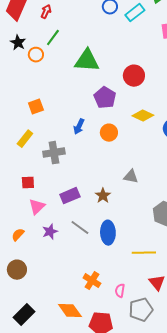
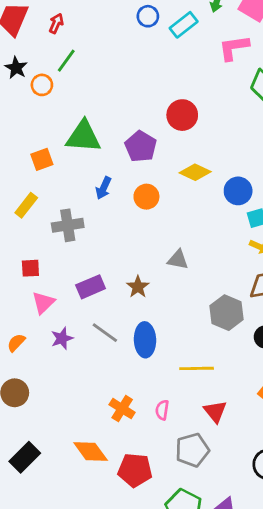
green triangle: (87, 61) -> (83, 136), moved
pink semicircle: (120, 291) -> (162, 410), moved

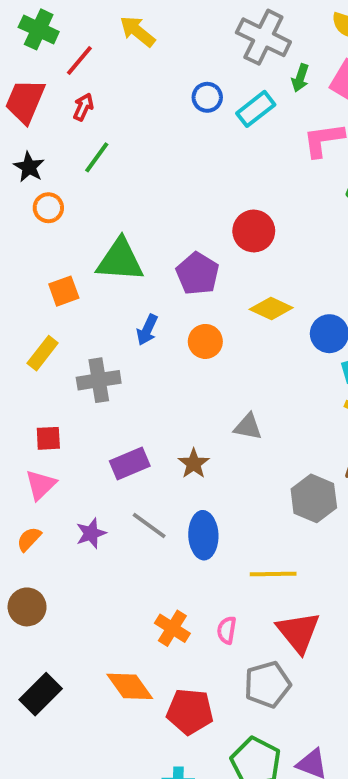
orange circle: (42, 85) -> (48, 208), moved
pink triangle: (43, 303) -> (41, 485), moved
red triangle: (215, 411) -> (298, 632), size x1.4

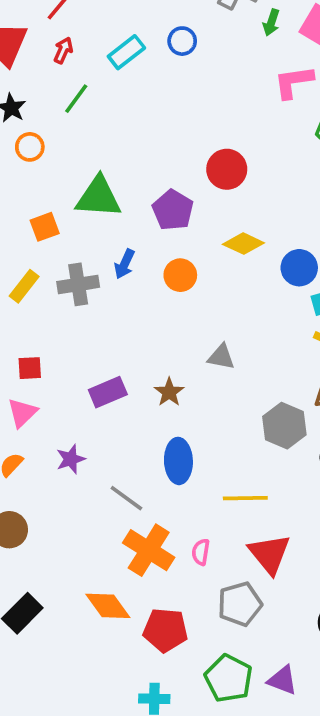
cyan rectangle: (256, 109) -> (126, 52), moved
gray cross: (99, 380) -> (78, 284), moved
gray line: (149, 526) -> (126, 498), moved
orange cross: (172, 628) -> (149, 550), size x1.5

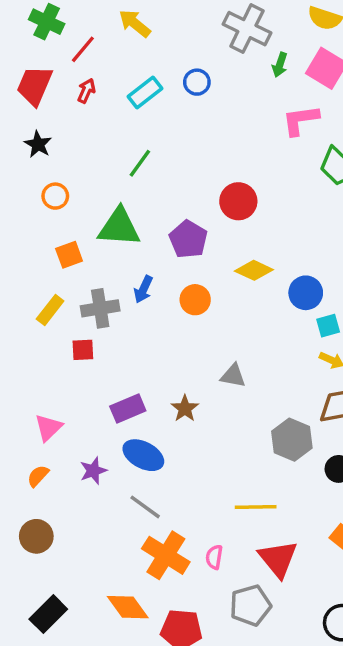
green line: (76, 99) -> (140, 163), moved
orange circle: (30, 147) -> (55, 196), moved
red square: (30, 368) -> (83, 350), moved
blue ellipse: (178, 461) -> (143, 455), moved, turned -60

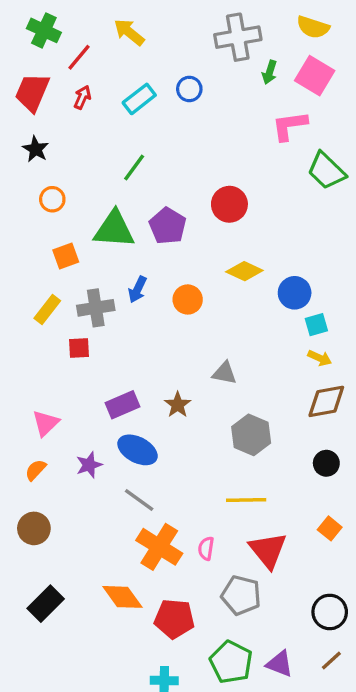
gray cross: (247, 29) -> (238, 37), turned -36
purple pentagon: (188, 239) -> (168, 226), moved
gray hexagon: (292, 440) -> (251, 435), moved
gray pentagon: (250, 605) -> (241, 595), turned 30

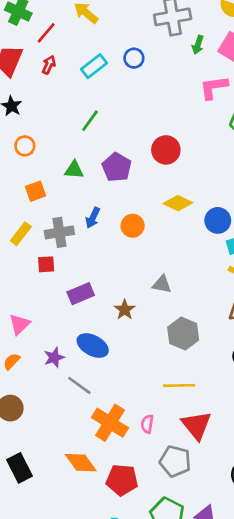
green triangle: (114, 229) -> (74, 170), size x0.6
purple rectangle: (122, 405) -> (81, 294), moved
gray line: (139, 500) -> (79, 385), moved
black rectangle: (46, 604) -> (20, 468), turned -72

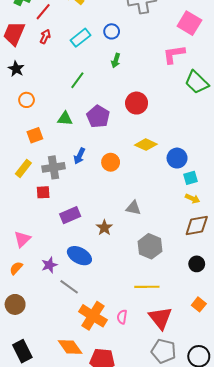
green arrow: (198, 45) -> (116, 61), moved
gray pentagon: (175, 461) -> (164, 351), moved

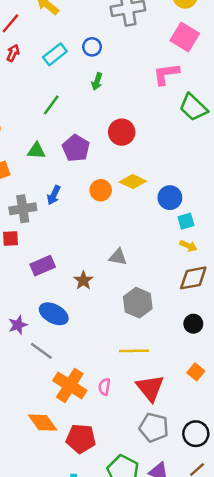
orange circle: (111, 162) -> (101, 190), moved

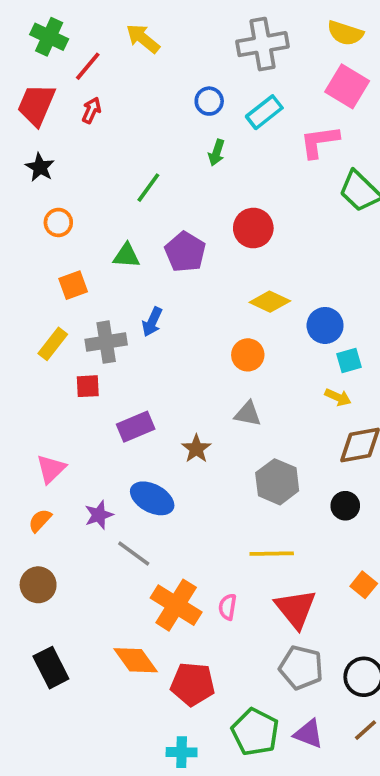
cyan rectangle: (55, 54) -> (264, 112), moved
orange circle: (101, 190) -> (248, 355), moved
yellow arrow: (188, 246) -> (338, 397), moved
black circle: (193, 324) -> (345, 506), moved

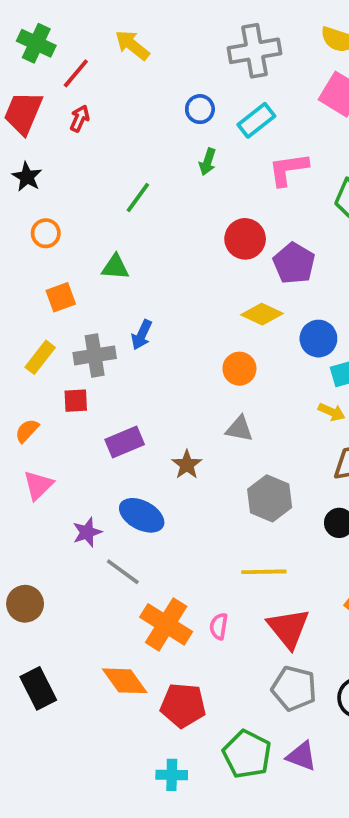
pink L-shape: (319, 142) -> (288, 169), moved
purple pentagon: (185, 252) -> (294, 263), moved
orange semicircle: (40, 520) -> (27, 431), moved

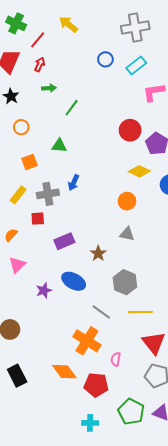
green arrow: (207, 162) -> (49, 88), moved, turned -112
gray hexagon: (270, 498) -> (125, 282), moved
gray line: (123, 572) -> (101, 312), moved
pink semicircle: (219, 626) -> (116, 359), moved

